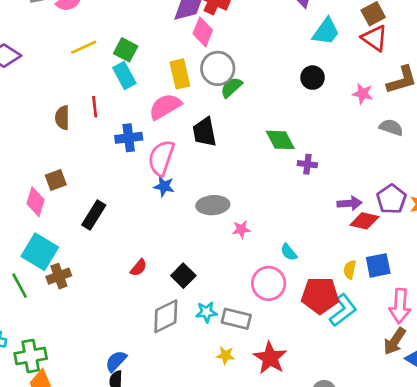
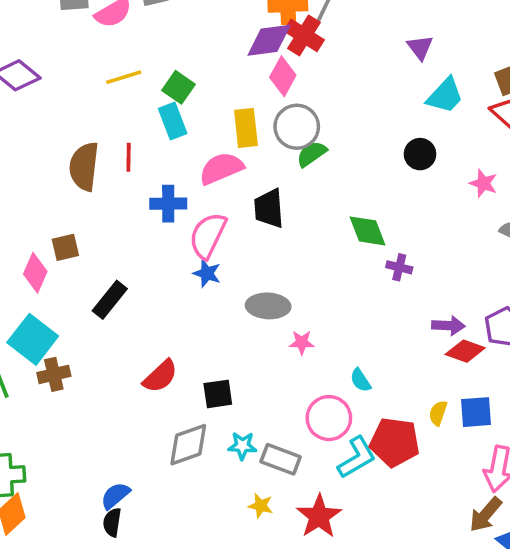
brown semicircle: (62, 118) -> (84, 166), size x1.5
red semicircle: (139, 268) -> (160, 376), size x1.5
black square: (183, 276) -> (218, 394), turned 30
cyan L-shape: (343, 310) -> (357, 458), moved

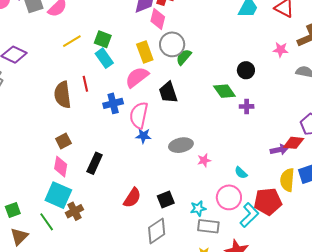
black circle: (420, 154) -> (246, 70), moved
pink diamond: (35, 273) -> (61, 167), moved
purple arrow: (448, 326) -> (279, 150), moved
yellow semicircle: (438, 413) -> (287, 180), size x1.6
cyan star: (242, 446) -> (198, 208), moved

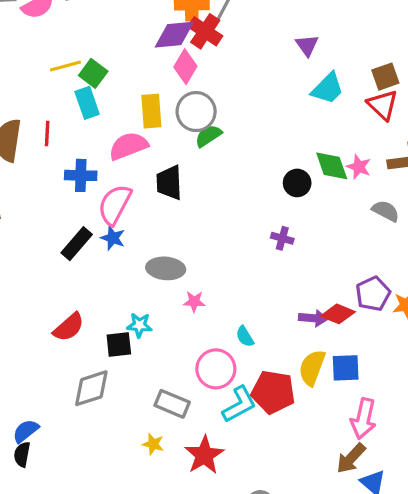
yellow line: (72, 41) -> (65, 66), moved
green diamond: (224, 91) -> (332, 166), moved
black rectangle: (95, 163) -> (77, 244), moved
cyan star: (198, 208) -> (139, 325), moved

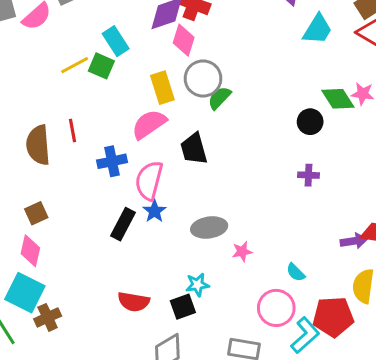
cyan rectangle: (87, 103) -> (116, 41), moved
blue star: (113, 238) -> (154, 211), turned 30
red semicircle: (69, 327) -> (134, 302), turned 64

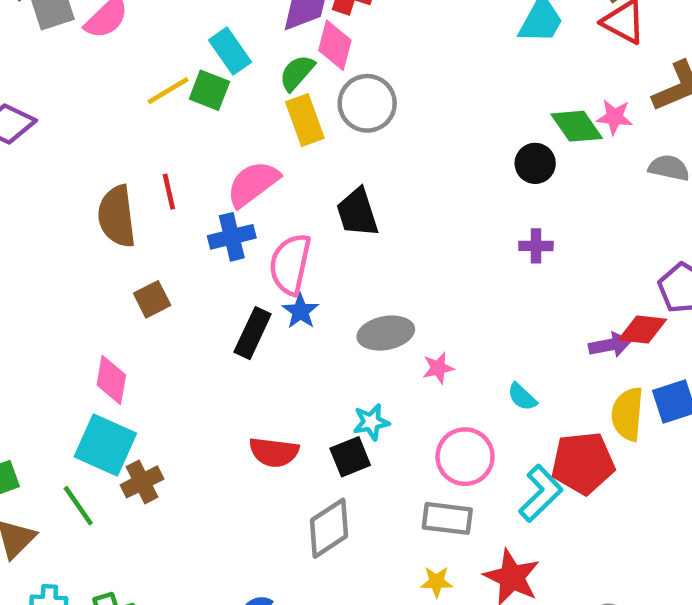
green semicircle: (219, 98) -> (297, 73), moved
pink semicircle: (149, 124) -> (253, 184), moved
brown square: (36, 213) -> (152, 299), moved
pink circle: (276, 308) -> (465, 457), moved

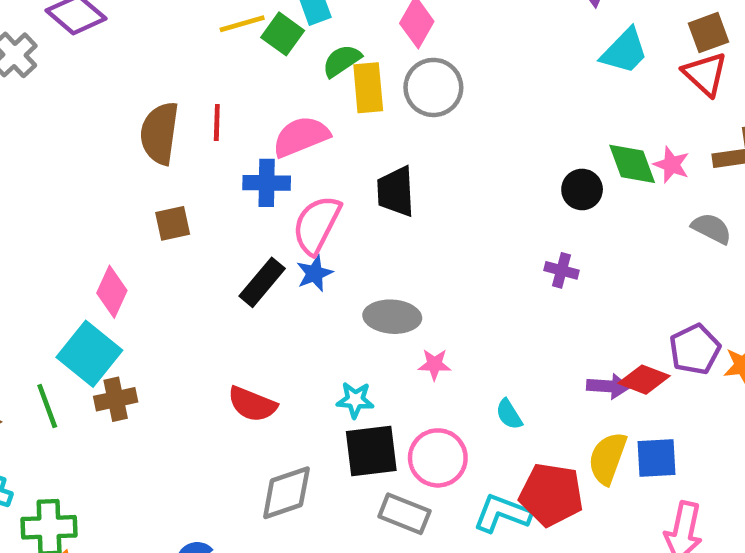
green semicircle: (297, 73) -> (342, 61), moved
black square: (350, 457) -> (371, 451), moved, size x1.4
cyan L-shape: (541, 493) -> (502, 513), turned -130

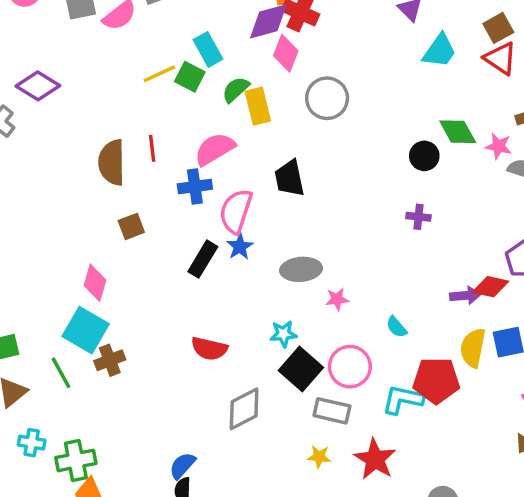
gray circle: (433, 87) -> (327, 98), moved
pink star: (672, 165) -> (498, 146), moved
black square: (371, 451) -> (301, 369), turned -33

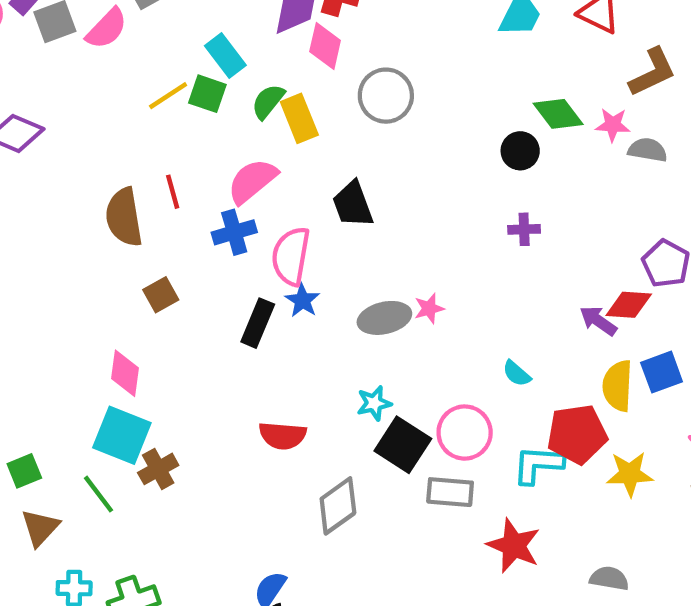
purple arrow: (465, 295) -> (598, 321), turned -132
pink star: (337, 299) -> (429, 309), moved
yellow star: (319, 457) -> (630, 474), moved, size x1.5

